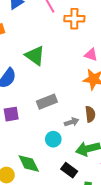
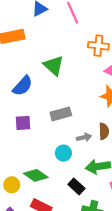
orange cross: (74, 19) -> (98, 46), moved
green diamond: (29, 164) -> (36, 175), turned -35

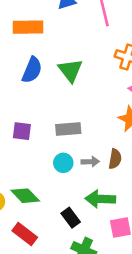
blue semicircle: (23, 86) -> (32, 70), moved, turned -30
cyan circle: (63, 153) -> (63, 163), moved

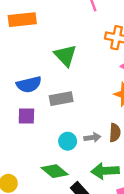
blue semicircle: (32, 70) -> (29, 84), moved, turned 60
gray rectangle: (68, 129) -> (61, 99), moved
green diamond: (25, 196) -> (55, 171), moved

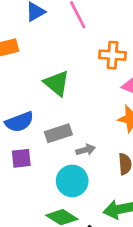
gray arrow: (92, 138) -> (86, 150), moved
cyan circle: (68, 141) -> (72, 181), size x1.5

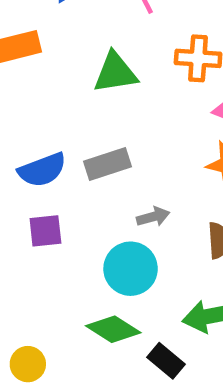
green triangle: (57, 83) -> (115, 73), moved, turned -48
gray rectangle: (58, 133) -> (108, 164), moved

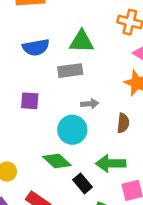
green triangle: (115, 73) -> (82, 41), moved
blue semicircle: (42, 170) -> (36, 47), moved

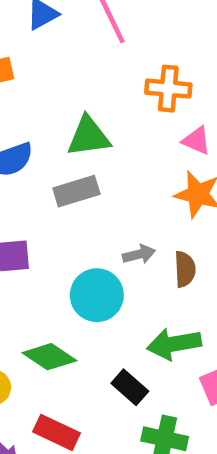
gray arrow: (90, 104) -> (139, 254), moved
green diamond: (57, 161) -> (49, 357), moved

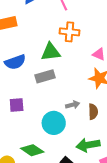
orange cross: (168, 89) -> (69, 32), moved

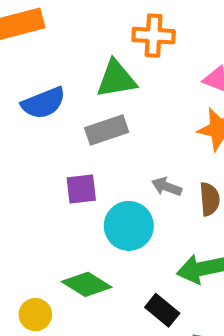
purple square: (17, 105) -> (81, 189), moved
gray arrow: (73, 105) -> (167, 187), turned -144

